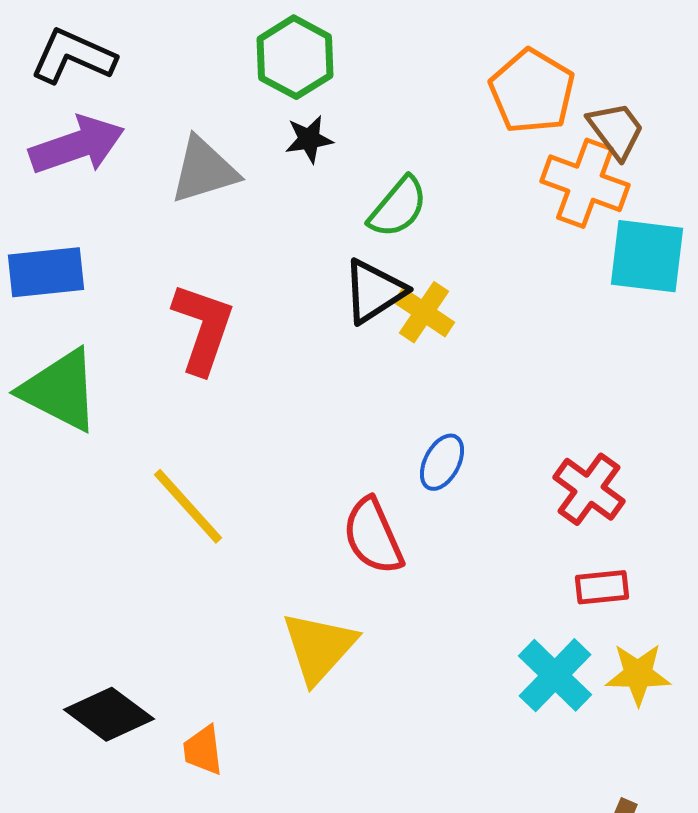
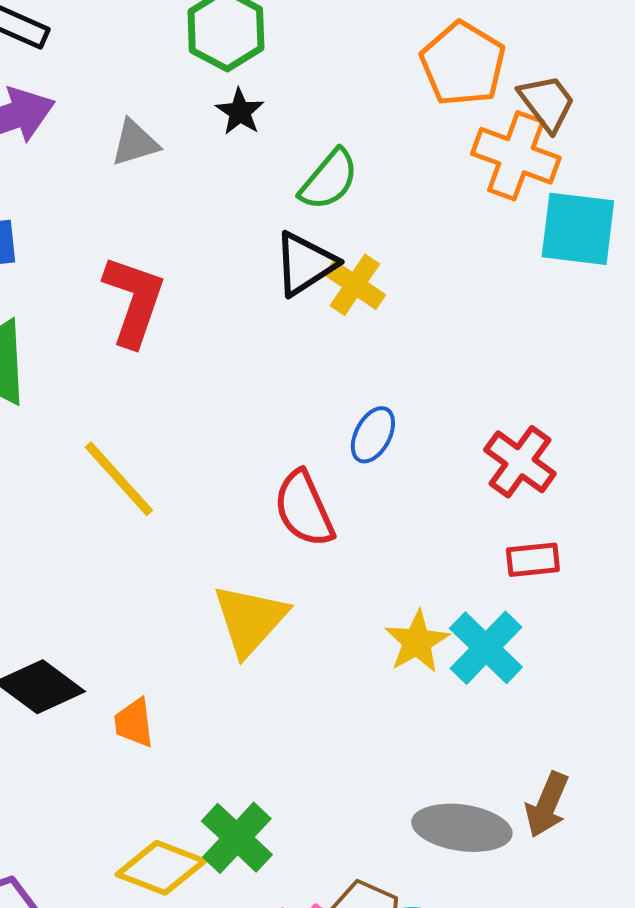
black star: (309, 139) -> (240, 112), turned -30
gray triangle: (204, 170) -> (135, 143), size x0.7
yellow star: (638, 674) -> (417, 642), moved, turned -30

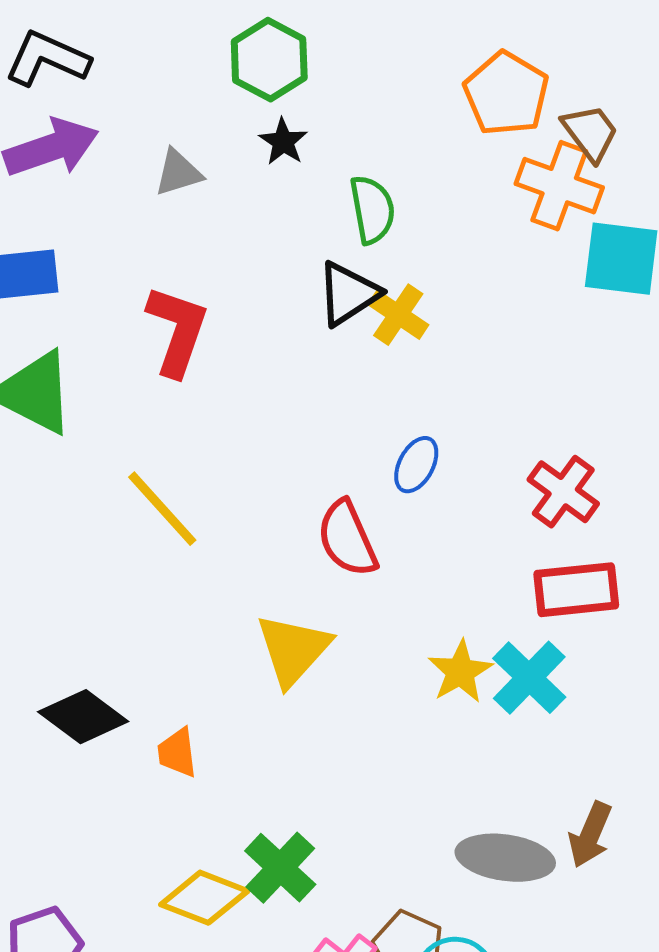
green semicircle: (329, 180) -> (372, 210), turned -50
red rectangle: (533, 560) -> (576, 590), size x1.6

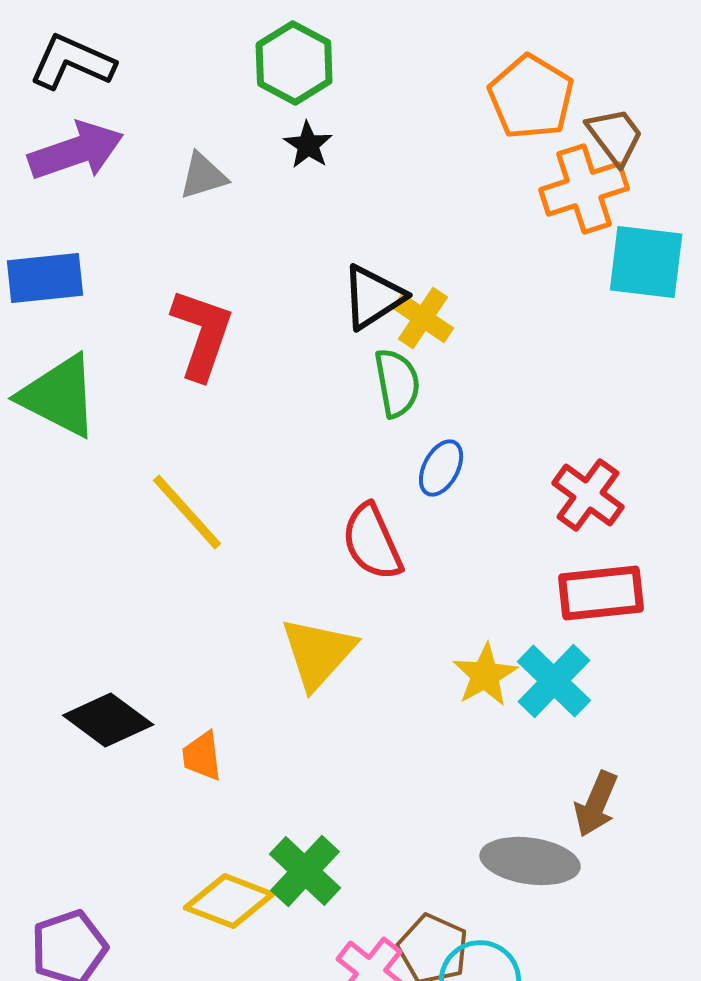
orange cross: (559, 186) -> (584, 189), turned -38
green semicircle: (372, 210) -> (397, 383), moved
brown arrow: (590, 835) -> (596, 804), moved

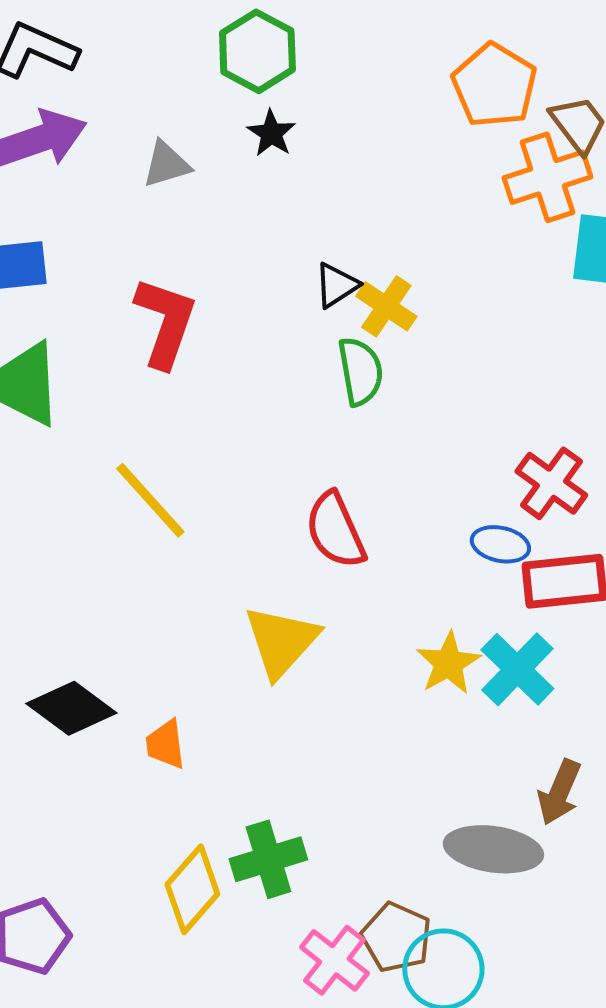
black triangle: (373, 297) -> (336, 285), size x0.7
blue ellipse: (441, 468) -> (500, 544), moved, turned 74
green cross: (305, 871) -> (268, 859), turned 30
yellow diamond: (229, 901) -> (192, 889), turned -70

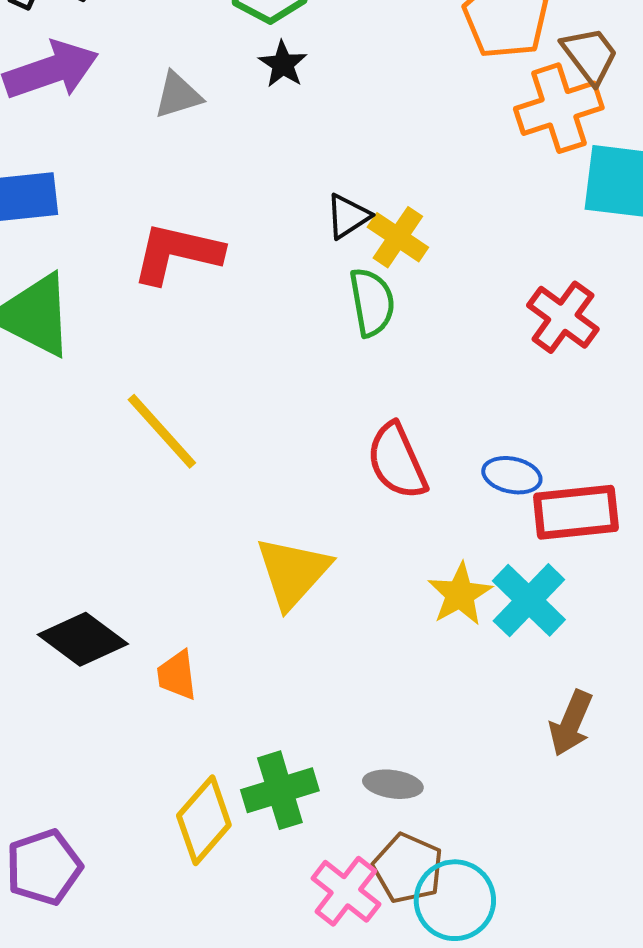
red L-shape: (165, 322) -> (177, 253), turned -96
red cross: (551, 483) -> (563, 317), moved
red semicircle: (335, 530) -> (397, 461), moved
gray ellipse: (493, 849) -> (393, 784), moved, size x0.6

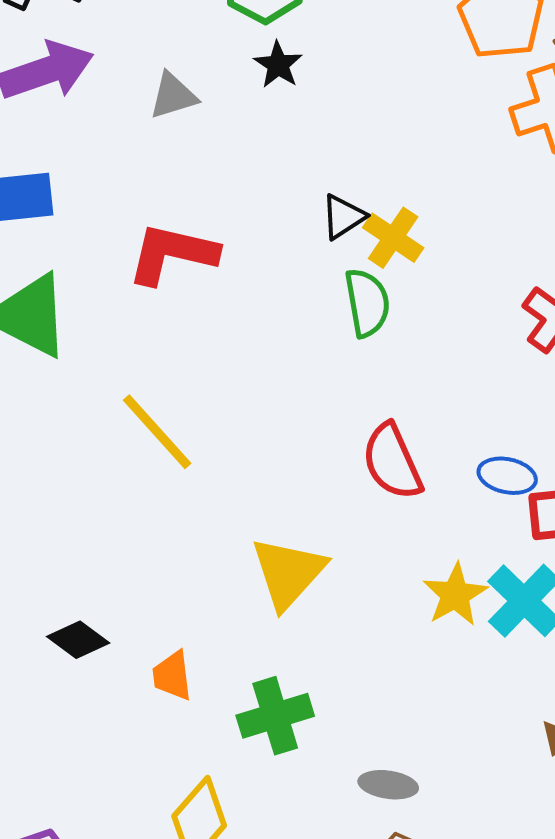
black diamond: (83, 639) -> (78, 640), size x0.7
green cross: (280, 790) -> (275, 716), moved

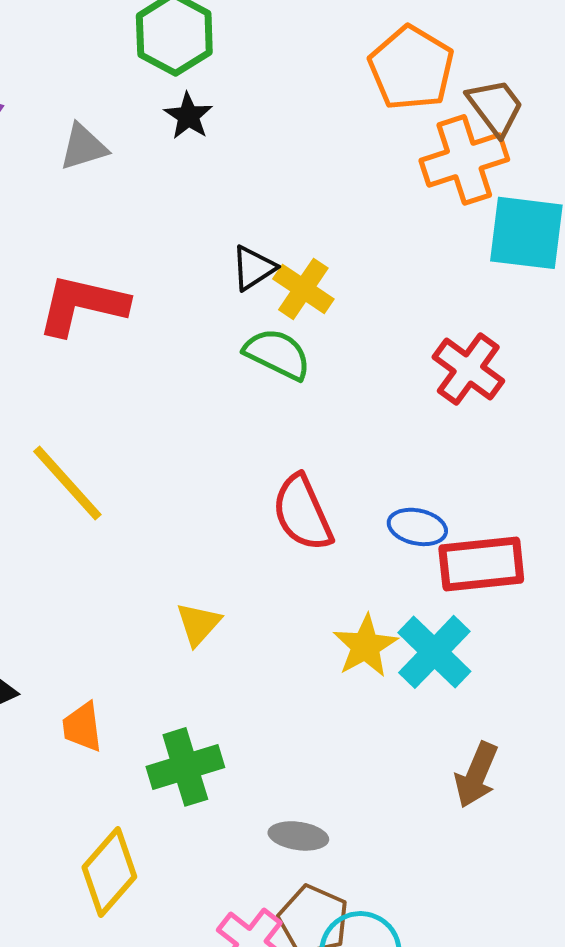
green semicircle: (367, 303) -> (277, 354), turned -54
yellow triangle: (288, 573) -> (198, 624), size x0.6

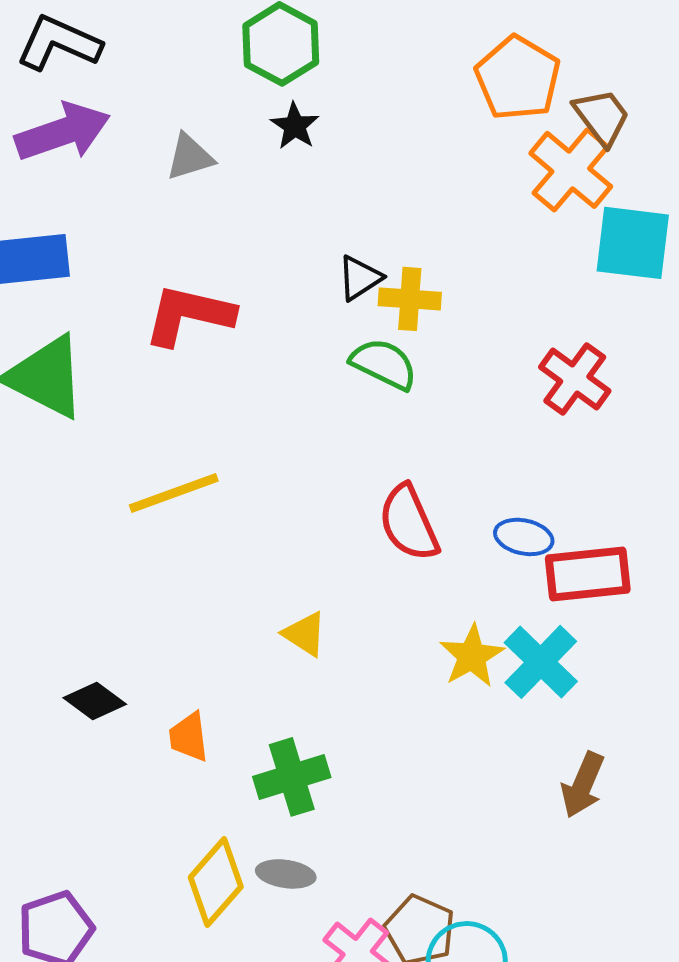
orange cross: (464, 160) -> (571, 170), turned -32
yellow cross: (303, 289) -> (410, 299), turned -30
yellow line: (67, 483) -> (174, 493), turned -68
yellow triangle: (198, 624) -> (305, 634), turned -39
gray ellipse: (298, 836) -> (286, 874), moved

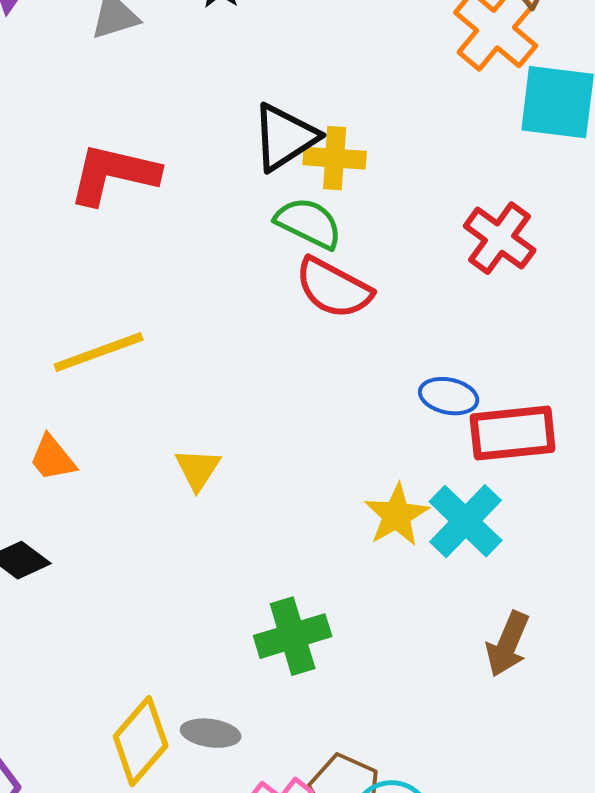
black triangle: (360, 278) -> (285, 137), size x1.5
red semicircle: (409, 523) -> (334, 288), moved, turned -38
yellow triangle: (305, 634) -> (198, 469), moved, turned 30
orange trapezoid: (189, 737) -> (53, 458), moved, turned -32
green cross: (292, 777) -> (293, 636), moved

